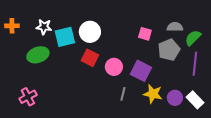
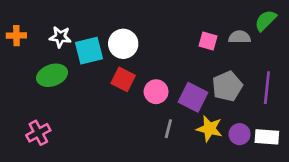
pink square: (145, 34) -> (208, 41), moved
green semicircle: (193, 38) -> (266, 21), moved
gray pentagon: (169, 50) -> (227, 86), moved
white rectangle: (195, 100) -> (267, 137), turned -42

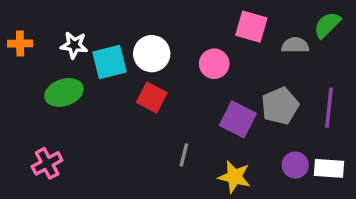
pink square: (208, 41) -> (251, 27), moved, size x1.4
pink circle: (156, 92) -> (214, 64), moved
gray line: (168, 129) -> (184, 155), moved
yellow star: (209, 129) -> (234, 177), moved

